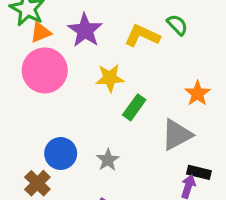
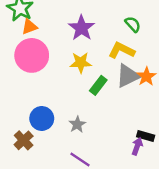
purple star: (85, 30) -> (82, 28), moved
yellow L-shape: (142, 36) -> (122, 50), moved
gray triangle: (177, 135) -> (128, 76), moved

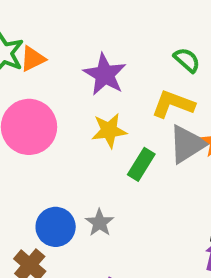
orange triangle: (29, 27) -> (33, 59), moved
gray star: (77, 124) -> (100, 223), moved

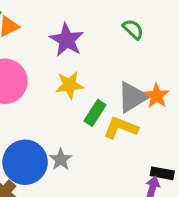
yellow L-shape: (173, 104) -> (121, 128), moved
blue circle: (56, 227) -> (25, 162), size x1.4

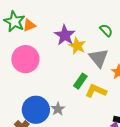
yellow star: (69, 85) -> (77, 46), moved, turned 30
gray triangle: (132, 97) -> (99, 58), moved, turned -40

